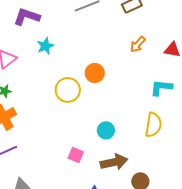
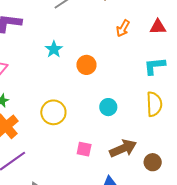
cyan star: (45, 46) -> (54, 49), moved
yellow circle: (68, 90) -> (53, 112), moved
cyan circle: (106, 130) -> (108, 107), moved

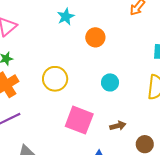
brown arrow: (123, 148) -> (118, 126), size x0.6
pink square: (84, 149) -> (79, 120), size x1.8

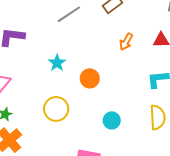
yellow circle: (55, 79) -> (56, 109), moved

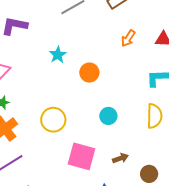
yellow circle: (56, 109) -> (53, 120), moved

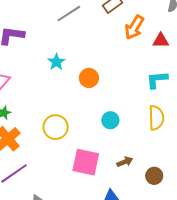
orange arrow: (128, 38) -> (134, 27), moved, size x1.4

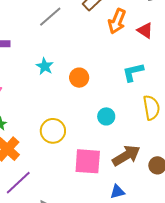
red triangle: (161, 41) -> (145, 31), turned 42
cyan L-shape: (157, 80) -> (133, 72), moved
brown arrow: (125, 162) -> (126, 156), size x1.8

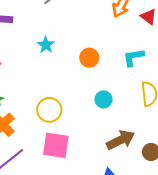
orange circle: (79, 78) -> (89, 58), moved
pink square: (88, 161) -> (56, 145), moved

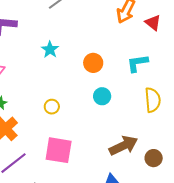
cyan circle: (104, 99) -> (102, 96), moved
yellow circle: (49, 110) -> (52, 107), moved, size x0.6

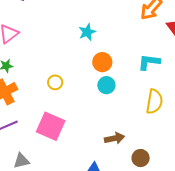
cyan star: (50, 50) -> (87, 32), moved
orange circle: (93, 63) -> (102, 62), moved
brown arrow: (123, 146) -> (114, 138), size x0.7

